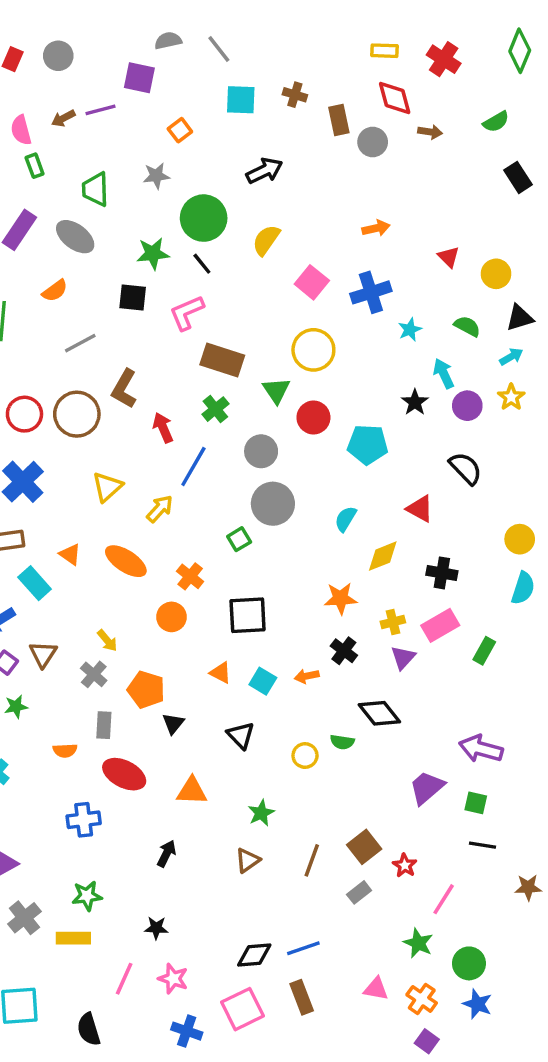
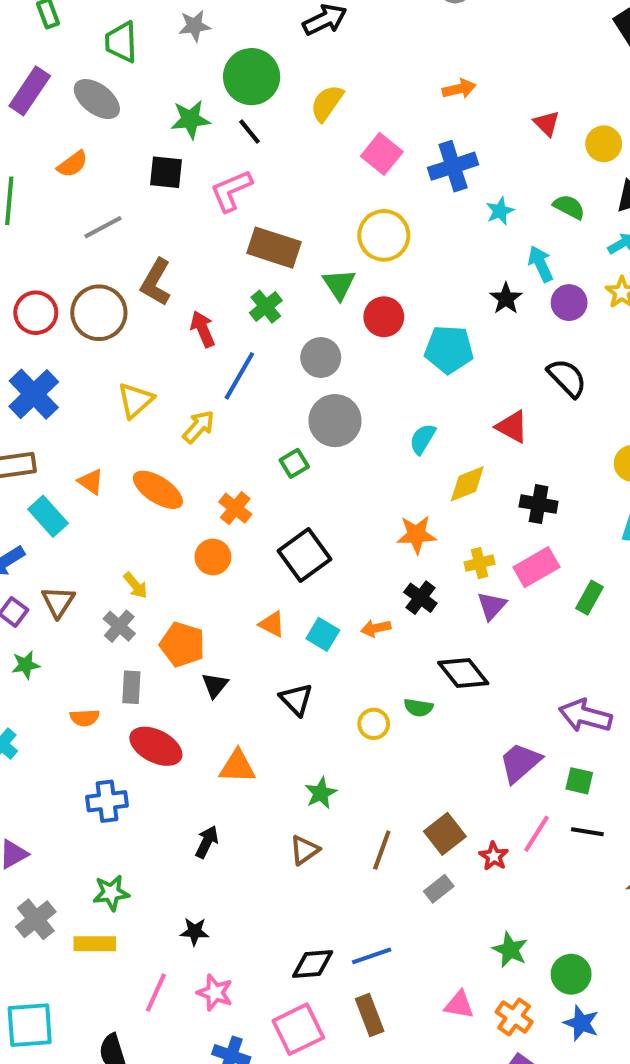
black square: (248, 615) -> (304, 555), turned -33
pink line: (444, 899) -> (536, 834), moved

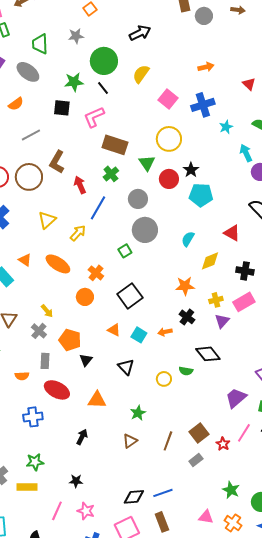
black star: (506, 298) -> (191, 170), moved

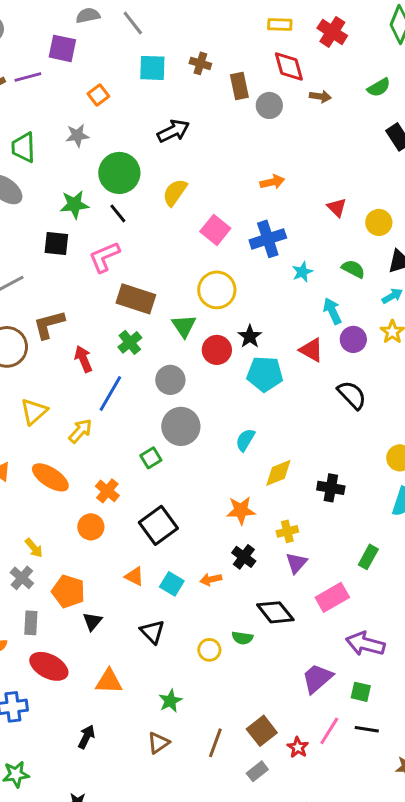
brown L-shape: (57, 162) -> (49, 324), turned 45
red triangle: (232, 233) -> (311, 350), moved
pink rectangle: (244, 302) -> (332, 597), moved

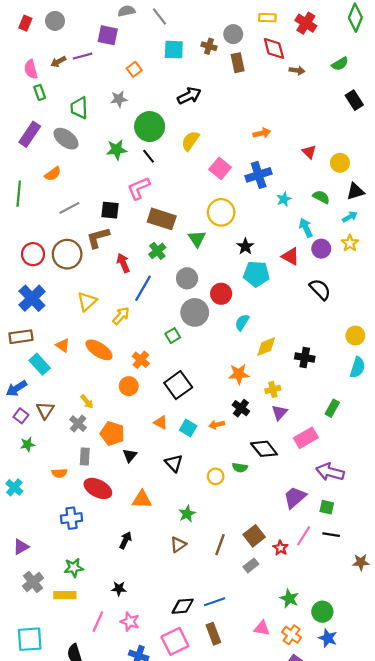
gray circle: (269, 105) -> (233, 34), moved
black square: (56, 243) -> (110, 210), moved
red circle: (217, 350) -> (221, 294), moved

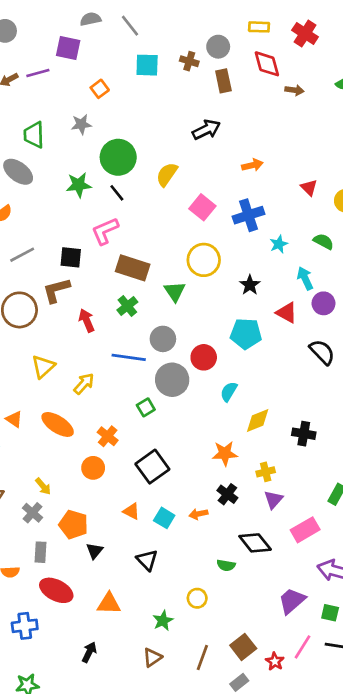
black arrow: (189, 96) -> (206, 130), moved
black star: (245, 246) -> (250, 285), moved
blue line: (143, 288) -> (129, 357), moved, turned 68
yellow circle: (216, 476) -> (197, 598), moved

